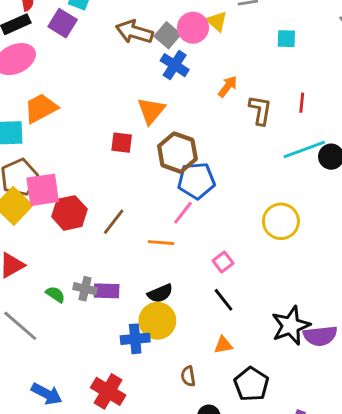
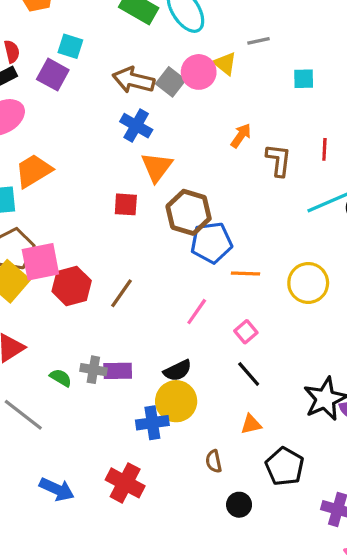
blue cross: (175, 65) -> (136, 126), moved
pink line: (183, 213) -> (197, 312), moved
orange line: (161, 243) -> (245, 273), moved

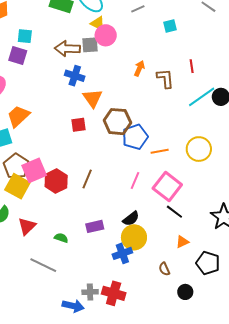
yellow triangle: (225, 64) -> (98, 23), moved
gray square: (171, 82) -> (90, 45), turned -30
pink square: (246, 332) -> (167, 186), size x2.0
gray cross: (93, 370) -> (90, 292), moved

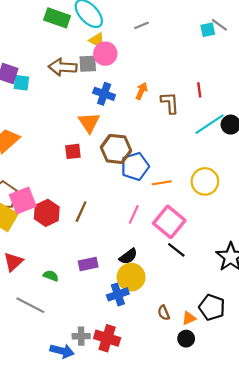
cyan square: (170, 26) -> (208, 30), moved
cyan square: (25, 36) -> (21, 83), moved
blue cross: (75, 76) -> (104, 94), moved
orange triangle: (182, 242) -> (189, 318), moved

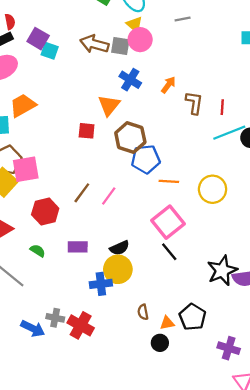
red line: (199, 90) -> (222, 107), moved
red hexagon: (47, 213) -> (45, 212), moved
pink line: (134, 214) -> (109, 196), moved

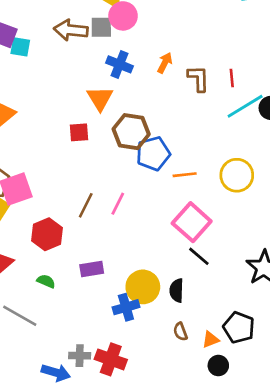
black semicircle: (120, 248) -> (177, 290), moved, turned 126
black circle: (160, 343) -> (218, 366), moved

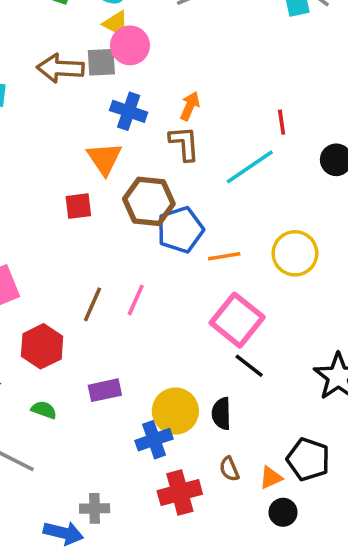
brown L-shape: (198, 78) -> (184, 143), moved
cyan line: (245, 106) -> (250, 167), moved
red cross: (111, 359) -> (180, 492), moved, turned -32

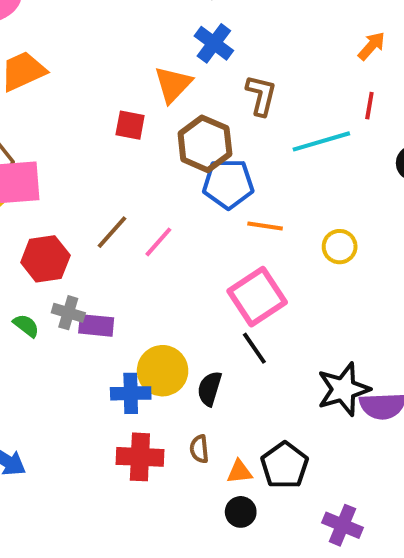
orange arrow: (190, 106) -> (372, 46), moved
yellow circle: (295, 253) -> (340, 247), size x0.7
gray cross: (95, 508) -> (68, 313), moved

